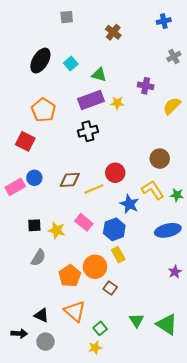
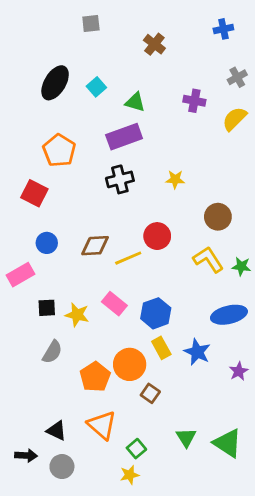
purple cross: (146, 86) -> (194, 101), moved
yellow star: (117, 103) -> (175, 179), moved
yellow semicircle: (172, 106) -> (234, 119), moved
pink rectangle: (15, 187) -> (21, 275), moved
blue star: (129, 204) -> (197, 352), moved

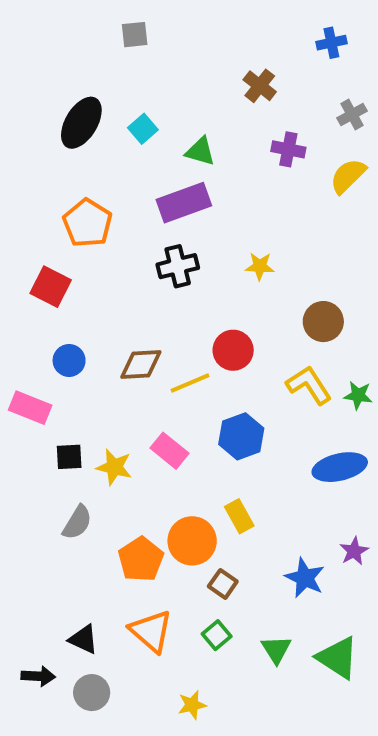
brown cross: (154, 44) -> (260, 86), moved
pink rectangle: (21, 275) -> (30, 408), turned 52
blue hexagon: (156, 313) -> (241, 436), moved
blue star: (197, 352) -> (305, 578), moved
green square: (136, 449) -> (217, 635), moved

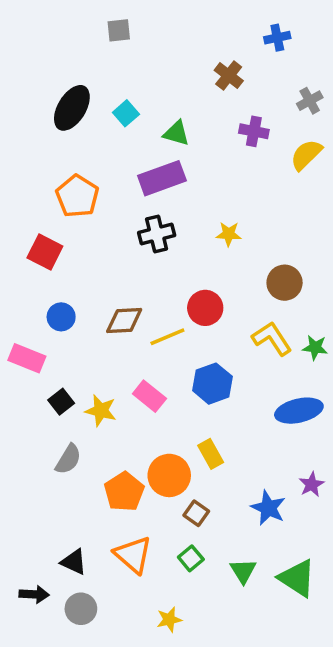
blue cross: (331, 43) -> (277, 38), moved
black square: (69, 457) -> (61, 402), turned -35

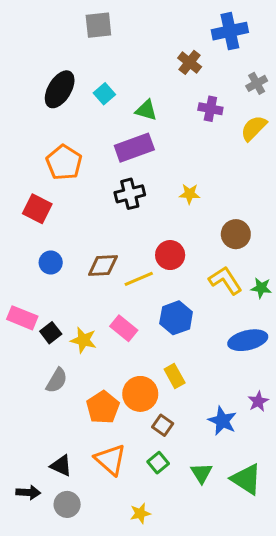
gray square: (119, 30) -> (98, 25), size x1.4
blue cross: (277, 38) -> (230, 31), size x1.6
pink rectangle: (27, 358) -> (22, 318), moved

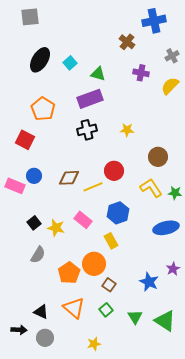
gray square: (98, 25) -> (30, 17), moved
pink rectangle: (22, 318) -> (15, 186), moved
yellow rectangle: (175, 376) -> (111, 241), moved

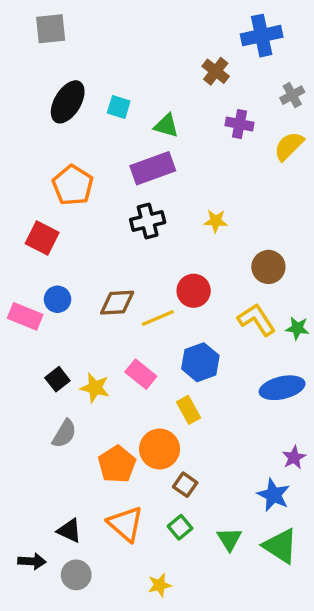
cyan square: (70, 63) -> (119, 107), turned -32
blue star: (149, 282) -> (274, 495), moved

